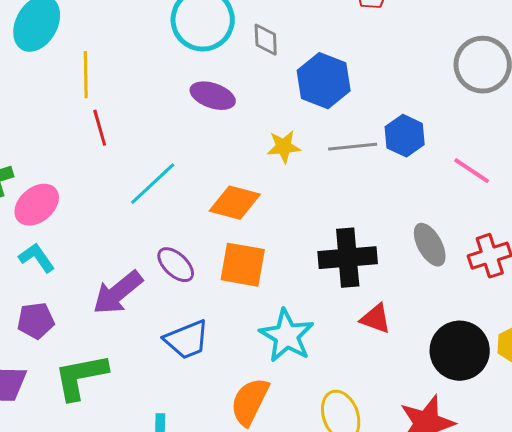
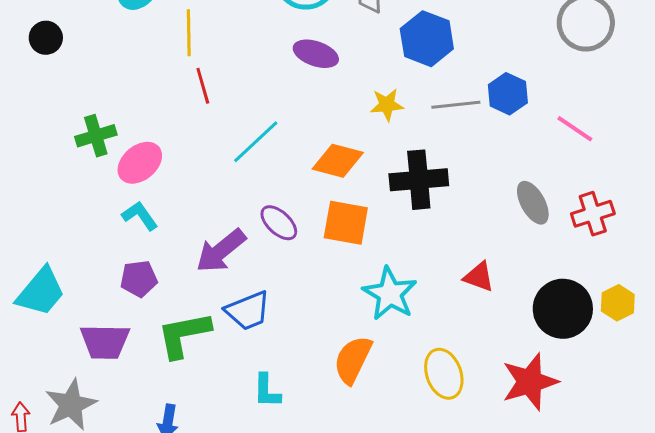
black cross: (348, 258) -> (419, 180), moved
blue trapezoid: (187, 340) -> (248, 311), moved

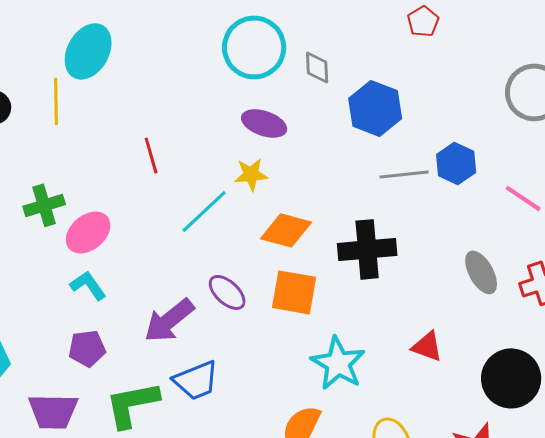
yellow line: (189, 33) -> (56, 101), moved
yellow star: (387, 105) -> (251, 174), moved

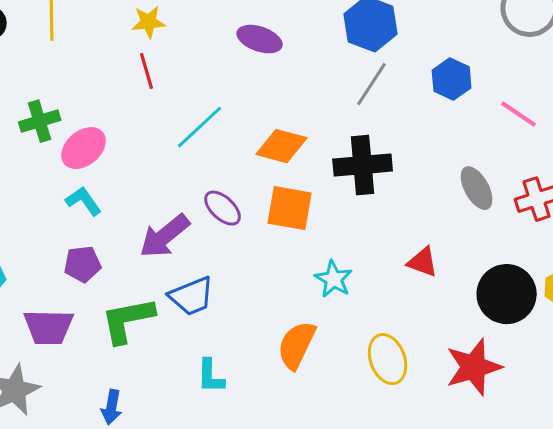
yellow star: (251, 174) -> (149, 22), moved
gray line: (404, 174) -> (372, 84), moved, turned -51
cyan star: (338, 363) -> (334, 279), size x0.7

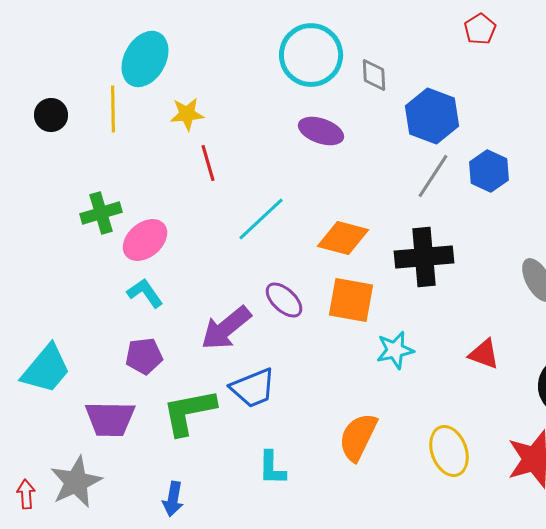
yellow star: (149, 22) -> (187, 114), moved
blue hexagon: (452, 79) -> (489, 171), moved
cyan star: (334, 279) -> (395, 350), moved, turned 30

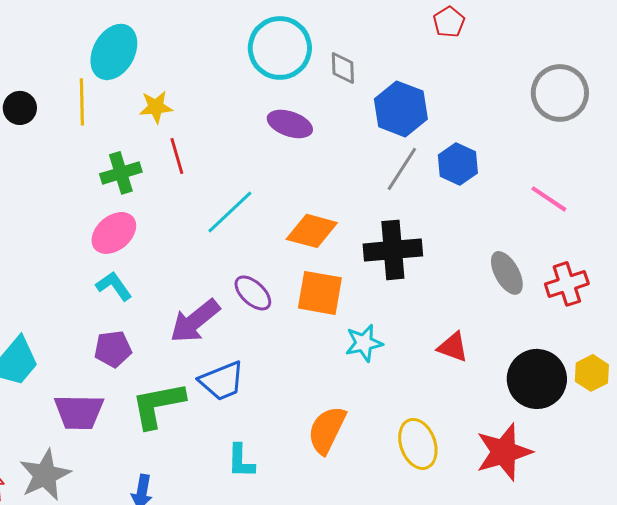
green cross: (101, 213) -> (121, 173), moved

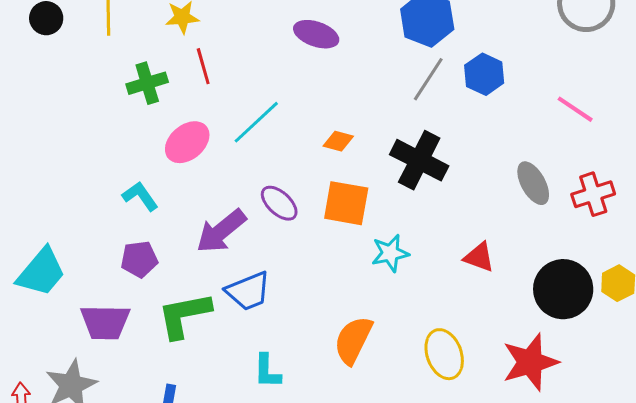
orange diamond: (312, 231) -> (338, 141), size x0.6
pink ellipse: (114, 233) -> (187, 142), moved
black cross: (393, 250) -> (419, 160), turned 32

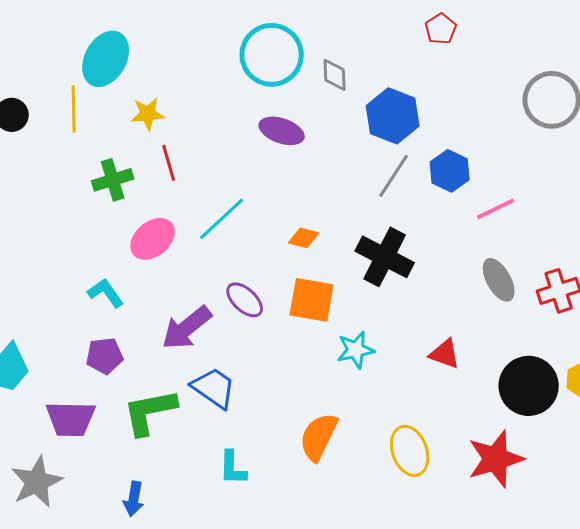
pink line: (575, 109) -> (496, 209), moved, turned -60
blue trapezoid: (248, 291) -> (214, 388), turned -123

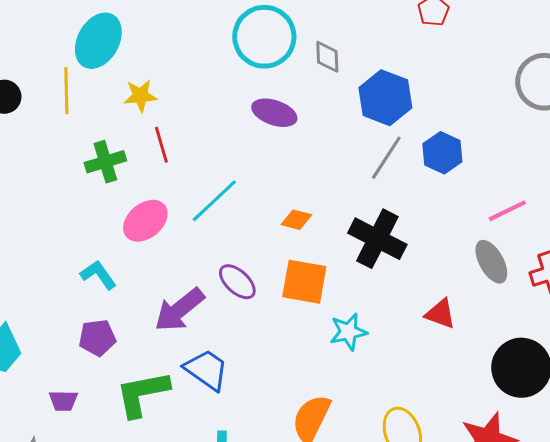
pink line: (496, 209) -> (507, 211), moved
red triangle: (445, 354) -> (440, 314), moved
purple trapezoid: (71, 419) -> (63, 401), size x0.6

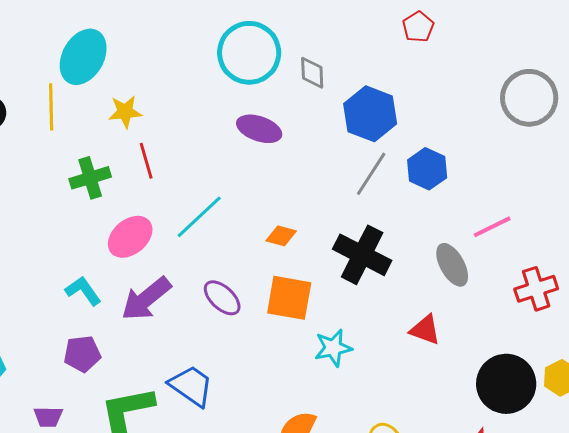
gray ellipse: (491, 262) -> (452, 265), moved
purple arrow: (179, 310) -> (146, 299), moved

